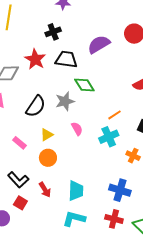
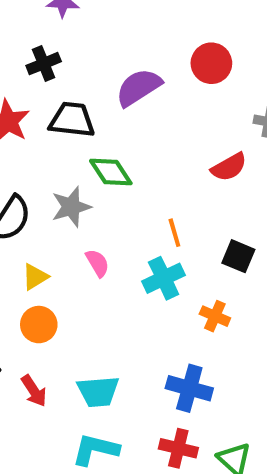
orange line: (114, 115) -> (174, 233), turned -72
cyan trapezoid: (76, 191) -> (98, 391), turned 85

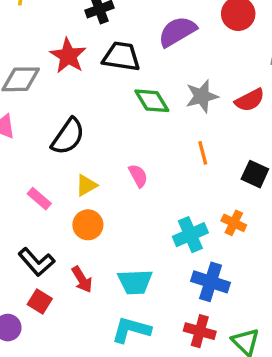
gray star: (71, 207) -> (202, 96), moved
cyan cross: (164, 278) -> (190, 235), moved

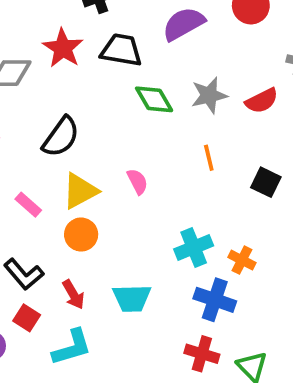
yellow triangle: (86, 185) -> (80, 191), size x1.5
orange cross: (234, 223) -> (242, 260), moved
cyan L-shape: (131, 330) -> (72, 347), moved, turned 147

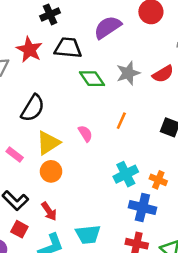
orange line: (209, 158) -> (121, 121), moved, turned 42
cyan trapezoid: (132, 298) -> (88, 234), moved

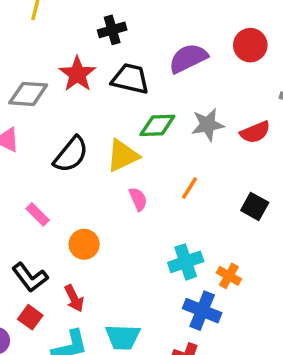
green diamond: (92, 79) -> (157, 125), turned -65
yellow triangle: (48, 143) -> (123, 156), moved

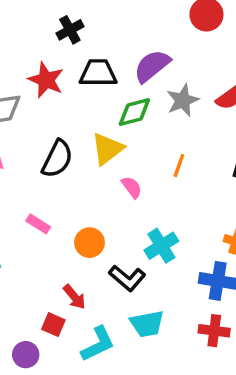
purple semicircle: (188, 58) -> (152, 66), moved
cyan cross: (186, 262) -> (161, 246), moved
black L-shape: (30, 277) -> (127, 278), moved
red arrow: (74, 298) -> (74, 297), moved

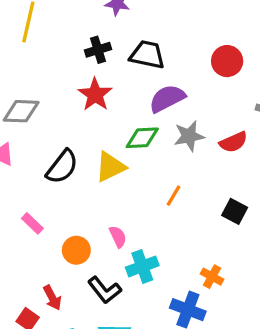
black trapezoid: (98, 73) -> (147, 55), moved
red star: (46, 80) -> (95, 94), moved
pink semicircle: (132, 187) -> (118, 237), moved

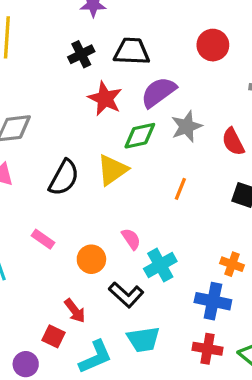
red star: (95, 94) -> (105, 99), moved
red semicircle: (233, 142) -> (233, 142), moved, turned 96

